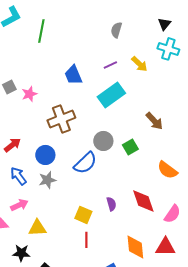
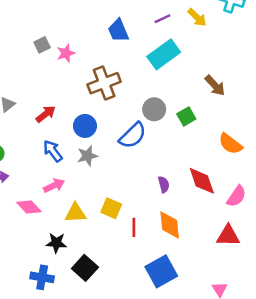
yellow square: (83, 215) -> (111, 208), moved
orange diamond: (135, 247) -> (170, 225), moved

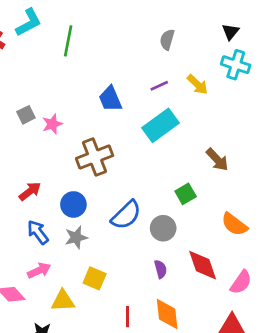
gray circle: (154, 109) -> (163, 228), moved
yellow square: (111, 208) -> (95, 278), moved

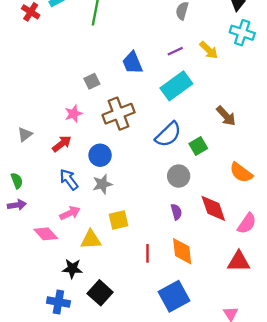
gray square: (26, 115) -> (92, 81), moved
pink star: (52, 124) -> (73, 114), moved
blue semicircle: (126, 215) -> (168, 134), moved
yellow square: (95, 278) -> (119, 220), turned -36

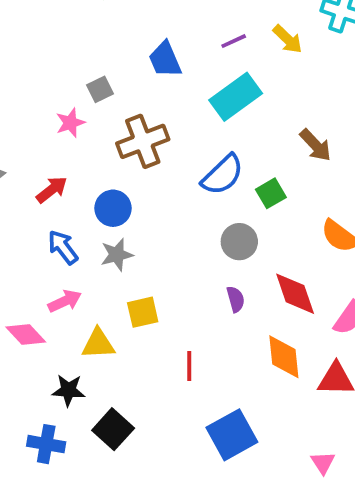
pink star: (73, 114) -> (70, 123), moved
orange diamond: (182, 251) -> (284, 357), moved

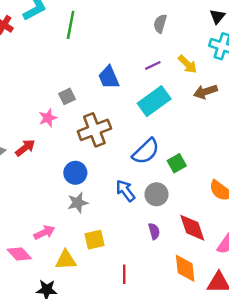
brown arrow: (315, 145) -> (205, 92), moved, turned 115
red arrow: (52, 190) -> (25, 148), moved
blue arrow: (63, 247) -> (125, 191), moved

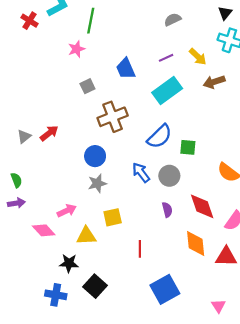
gray semicircle: (160, 24) -> (173, 20), turned 49
pink star: (48, 118) -> (76, 49), moved
green square: (177, 163) -> (188, 147), turned 35

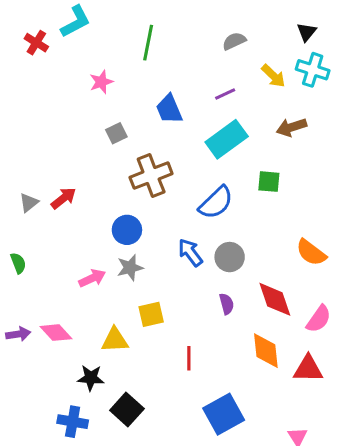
green line: (91, 21) -> (148, 43), moved
yellow arrow: (198, 57) -> (273, 76), moved
green square: (188, 147) -> (269, 182), moved
purple arrow: (16, 203) -> (18, 334), moved
pink arrow: (67, 211) -> (92, 278), moved

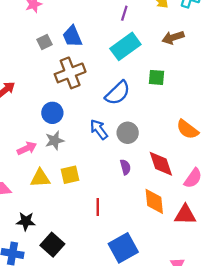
purple line: (225, 94) -> (124, 13), turned -48
blue trapezoid: (169, 109) -> (72, 36), moved
yellow triangle: (115, 340) -> (40, 178), moved

